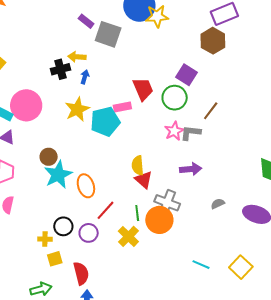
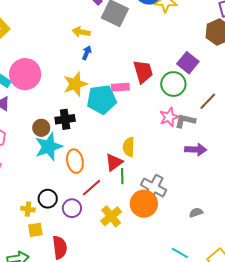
black cross: (60, 69) -> (65, 119), moved
purple arrow: (191, 169) -> (196, 150), moved
red triangle: (144, 180) -> (114, 162), moved, turned 36
gray semicircle: (218, 204) -> (196, 213), moved
green line: (137, 213) -> (122, 176), moved

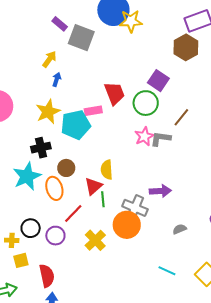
yellow arrow: (81, 32) -> (49, 59), turned 120
brown circle: (41, 128) -> (66, 168), moved
purple arrow: (196, 150) -> (160, 191), moved

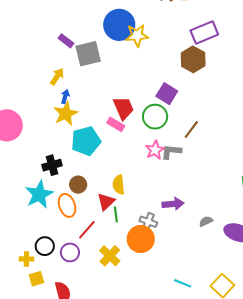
gray square: (81, 38) -> (88, 54), turned -32
pink rectangle: (93, 111) -> (116, 124), moved, turned 42
yellow star: (48, 112) -> (66, 114), moved
gray cross: (135, 208) -> (148, 222), size x0.7
gray semicircle: (180, 229) -> (206, 221), moved

